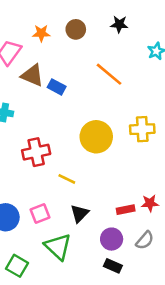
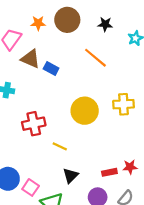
black star: (119, 24) -> (105, 24), moved
brown circle: (76, 29) -> (67, 20), size x1.5
pink square: (40, 213) -> (31, 187), moved, turned -35

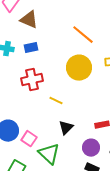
orange line: (95, 58) -> (83, 35), moved
blue rectangle: (51, 69) -> (31, 48), moved, turned -40

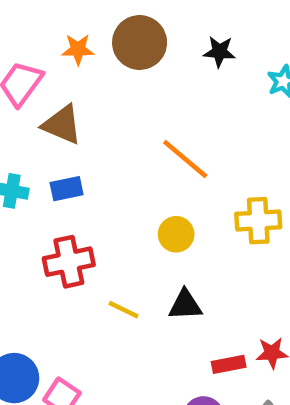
yellow circle: (79, 68) -> (176, 234), size x0.6
black triangle: (66, 128) -> (185, 305), moved, turned 42

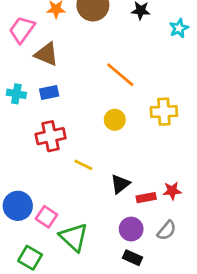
black triangle: (185, 305) -> (120, 184), moved, turned -35

